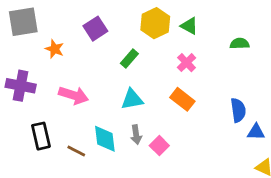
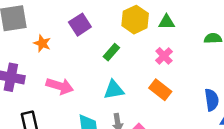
green triangle: (189, 26) -> (167, 22), turned -30

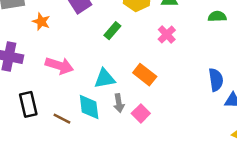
cyan triangle: (114, 90) -> (105, 79), moved
orange rectangle: (160, 90) -> (145, 75), moved

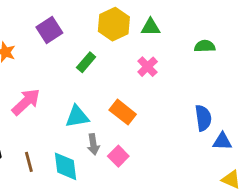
pink arrow: (59, 66) -> (26, 102), turned -60
cyan diamond: (89, 107) -> (65, 166), moved
brown line: (62, 119) -> (29, 162), turned 48

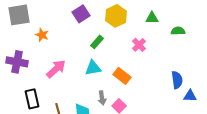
green triangle: (151, 27) -> (152, 18), moved
purple square: (49, 30) -> (81, 14), moved
cyan triangle: (77, 116) -> (93, 68), moved

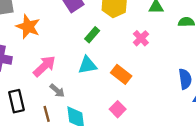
orange star: (42, 35) -> (28, 27), size x1.5
gray arrow: (102, 98) -> (57, 91), moved, turned -40

